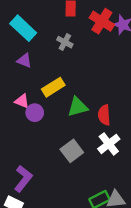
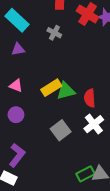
purple triangle: (24, 61) -> (18, 49), turned -32
yellow rectangle: (53, 87) -> (51, 88), moved
purple circle: (35, 113) -> (16, 115), moved

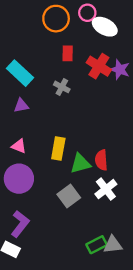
yellow rectangle: (51, 88) -> (58, 148), turned -48
green triangle: (66, 91) -> (80, 164), moved
purple circle: (16, 115) -> (19, 179), size x1.6

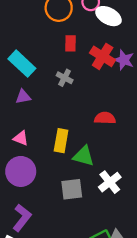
red semicircle: (101, 160) -> (105, 118), moved, turned 96
green triangle: (80, 164) -> (84, 156), turned 30
gray square: (69, 196) -> (72, 189), turned 30

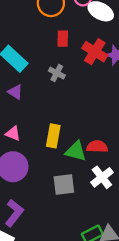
purple triangle: (23, 97) -> (15, 92), turned 42
red semicircle: (105, 118) -> (97, 147), moved

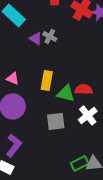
gray cross: (57, 73) -> (50, 36), moved
purple triangle: (15, 92) -> (36, 38), moved

